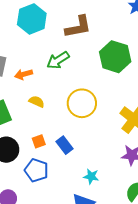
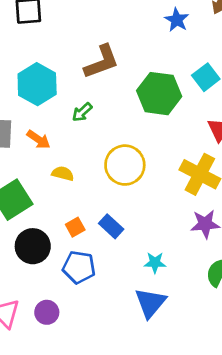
cyan hexagon: (32, 19) -> (37, 84), moved
green arrow: (58, 60) -> (82, 112), size x0.7
orange arrow: (24, 74) -> (38, 139), turned -120

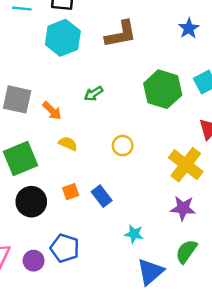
brown L-shape: (102, 62) -> (121, 34), moved
cyan hexagon: (37, 84) -> (63, 38), moved
yellow circle: (125, 165) -> (123, 146), size x0.6
blue pentagon: (79, 267) -> (65, 248), moved
blue triangle: (150, 303) -> (150, 272), moved

